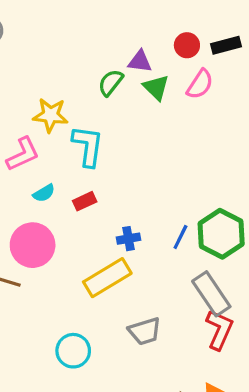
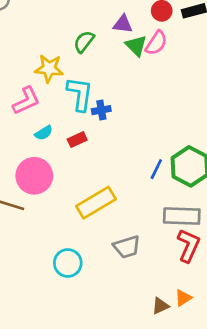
green semicircle: (111, 83) -> (84, 42), moved
pink semicircle: (200, 84) -> (156, 43), moved
blue cross: (128, 239) -> (101, 110), moved
gray rectangle: (211, 294) -> (182, 216), turned -54

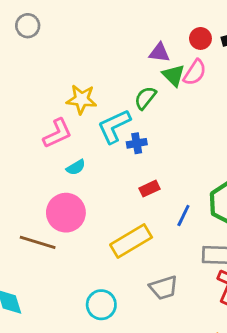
green semicircle: (84, 42) -> (145, 98), moved
cyan L-shape: (80, 94) -> (114, 126), turned -123
red rectangle: (77, 140) -> (149, 189), moved
blue line: (156, 169) -> (183, 215), moved

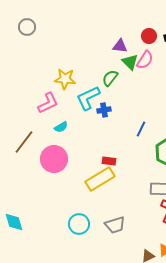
red rectangle: (149, 189) -> (109, 161), moved, turned 32
blue line: (183, 215) -> (141, 129), moved
brown line: (38, 242) -> (24, 142), moved, turned -70
gray trapezoid: (164, 288) -> (115, 225), moved

